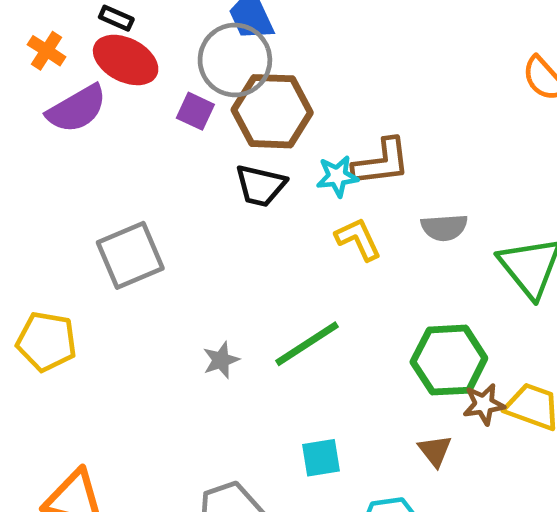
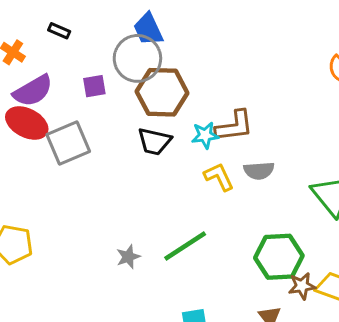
red ellipse: (126, 60) -> (27, 123), moved
purple square: (195, 111) -> (94, 86), moved, turned -35
gray semicircle: (444, 227) -> (259, 171), moved
gray square: (130, 255) -> (68, 143), moved

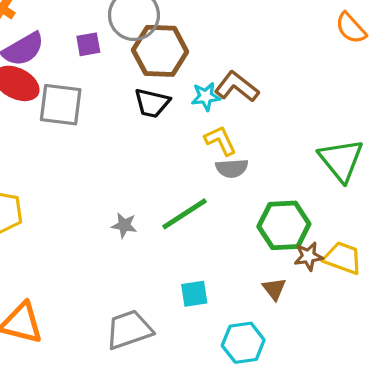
brown L-shape: (234, 126) -> (237, 87), turned -135
gray square: (68, 143) -> (61, 105), turned 30
gray semicircle: (259, 171) -> (232, 168), moved
gray star: (128, 257) -> (124, 225), turned 30

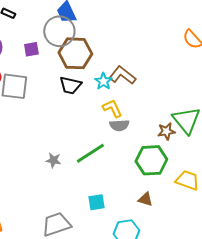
cyan star: (206, 97) -> (103, 81), turned -30
brown star: (308, 256) -> (166, 131), moved
brown triangle: (274, 289) -> (145, 199), turned -35

